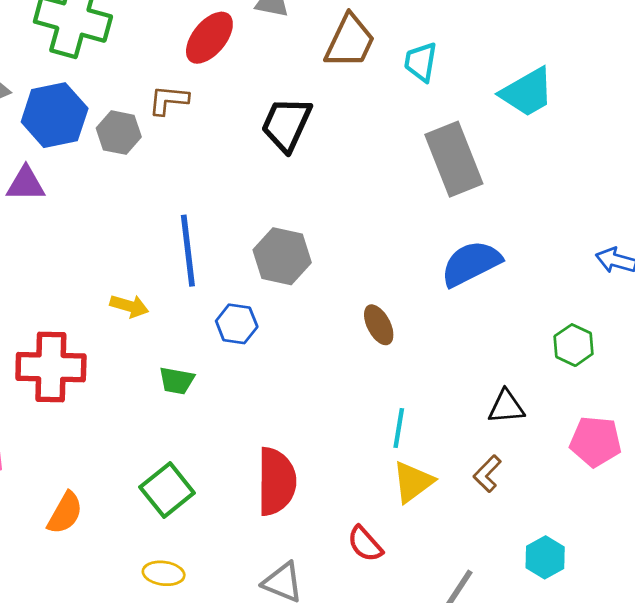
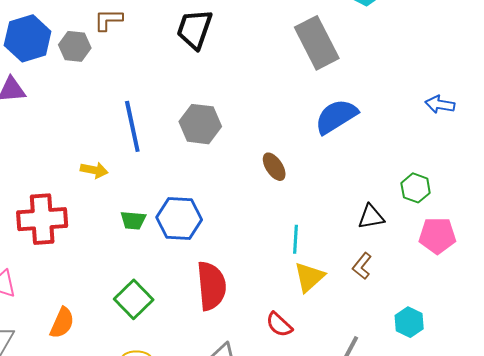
blue hexagon: (237, 324) -> (179, 219), moved, size x1.5
green hexagon: (574, 345) -> (416, 188), moved

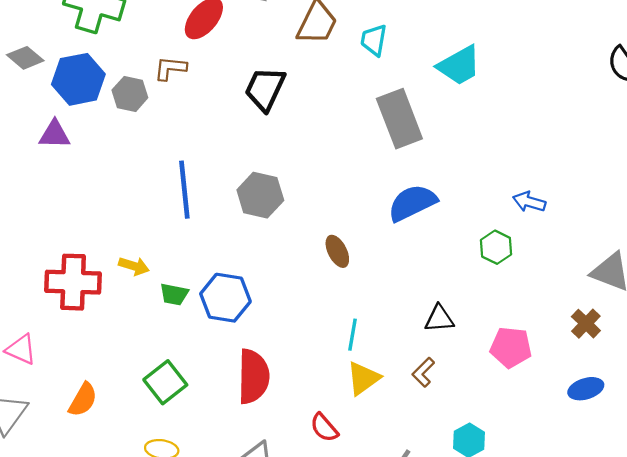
yellow arrow: (94, 170) -> (134, 266), moved
green hexagon: (416, 188) -> (496, 247), moved

